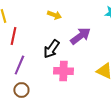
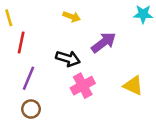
black arrow: (51, 49) -> (68, 59), turned -108
pink cross: (63, 71) -> (83, 86), turned -30

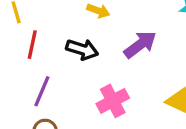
black arrow: (68, 59) -> (82, 49), moved

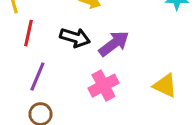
purple arrow: (140, 45) -> (114, 44), moved

